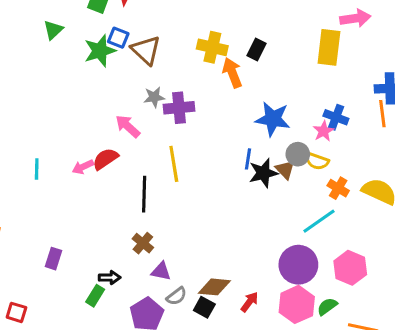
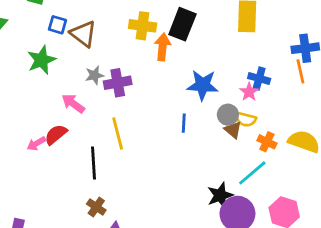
black rectangle: (257, 49) -> (182, 24), size x1.6
green star: (100, 51) -> (41, 60), moved
orange arrow: (232, 73) -> (163, 47), turned 32
brown triangle: (285, 170) -> (233, 130), moved
black star: (263, 173) -> (220, 195), moved

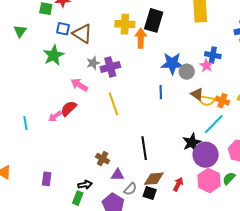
gray circle: (228, 115) -> (187, 72), moved
yellow semicircle: (246, 119) -> (206, 101), moved
black line: (93, 163) -> (144, 148), moved

